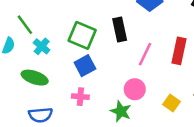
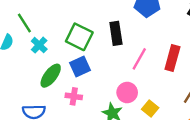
green ellipse: (35, 78) -> (51, 76), moved, turned -75
yellow square: (171, 103) -> (150, 108), moved

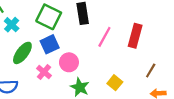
pink circle: (127, 93) -> (69, 62), moved
pink cross: (74, 96) -> (44, 72), turned 32

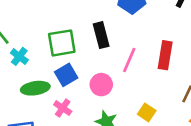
green square: (49, 17) -> (62, 43), turned -30
green ellipse: (22, 53) -> (35, 88), turned 50
pink circle: (69, 62) -> (101, 85), moved

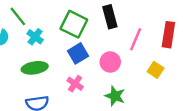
green square: (62, 43) -> (74, 24), turned 36
green ellipse: (35, 88) -> (35, 68), moved
yellow square: (147, 112) -> (156, 70), moved

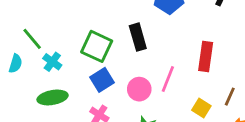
pink line: (136, 39) -> (168, 79), moved
yellow square: (156, 70) -> (201, 108), moved

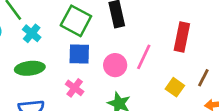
blue square: (102, 80) -> (79, 54), turned 30

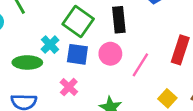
cyan cross: (32, 33) -> (50, 45), moved
pink circle: (115, 65) -> (110, 54), moved

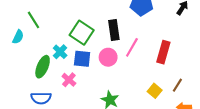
green ellipse: (27, 62) -> (43, 67), turned -65
pink line: (140, 65) -> (132, 47), moved
pink cross: (69, 87) -> (69, 80), moved

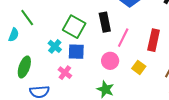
pink circle: (108, 57) -> (110, 61), moved
green ellipse: (43, 67) -> (24, 67), moved
yellow square: (155, 91) -> (139, 67), moved

